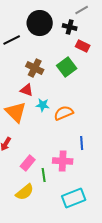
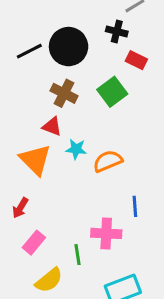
black circle: (40, 23) -> (69, 47), moved
pink rectangle: (28, 163) -> (34, 243), moved

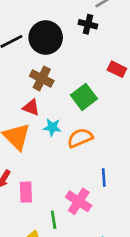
red rectangle: (136, 60) -> (117, 69), moved
green square: (112, 92) -> (84, 97), moved
pink cross: (106, 233) -> (79, 201), turned 30
pink rectangle: (34, 243) -> (26, 192), moved, turned -42

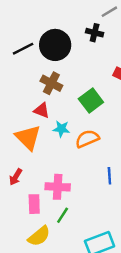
pink rectangle: (26, 192) -> (34, 204), moved
pink cross: (79, 201) -> (58, 187), moved, turned -30
green line: (54, 220) -> (63, 215), turned 42

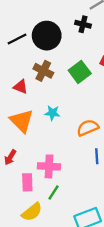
green square: (91, 100) -> (80, 72), moved
red triangle: (42, 110) -> (21, 87), moved
orange semicircle: (87, 139) -> (88, 128), moved

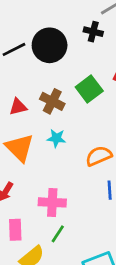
brown cross: (43, 71) -> (52, 101), moved
red triangle: (21, 87) -> (18, 107), turned -35
pink rectangle: (27, 182) -> (15, 230), moved

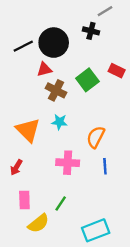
red triangle: (18, 107) -> (44, 69), moved
orange semicircle: (99, 156) -> (96, 137), turned -40
pink cross: (52, 202) -> (68, 163), moved

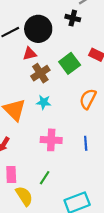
brown cross: (56, 90) -> (40, 73), turned 30
orange semicircle: (96, 137) -> (88, 99), moved
yellow semicircle: (38, 223) -> (24, 196), turned -84

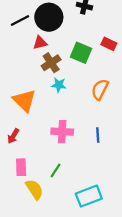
green square: (70, 63) -> (81, 53), turned -30
cyan star: (44, 102) -> (59, 85), moved

